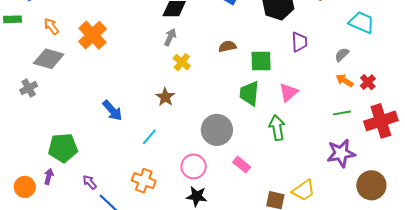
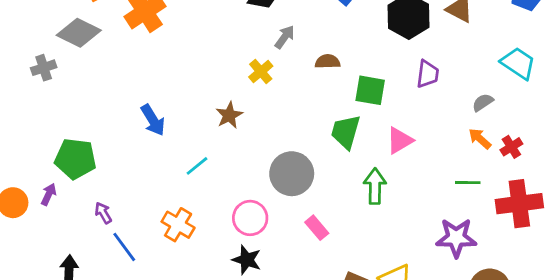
gray arrow: (170, 37) -> (285, 37), moved

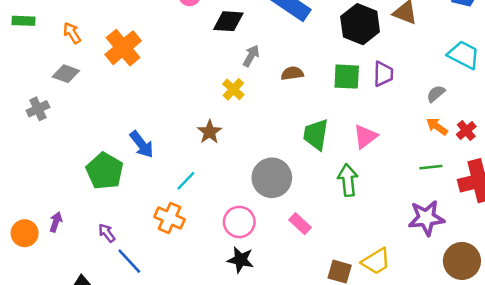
gray diamond: (79, 33) -> (66, 74), size x0.7
green square: (370, 90) -> (347, 77), moved
green pentagon: (75, 159) -> (105, 171), moved, turned 30
orange cross: (178, 225) -> (170, 218), moved

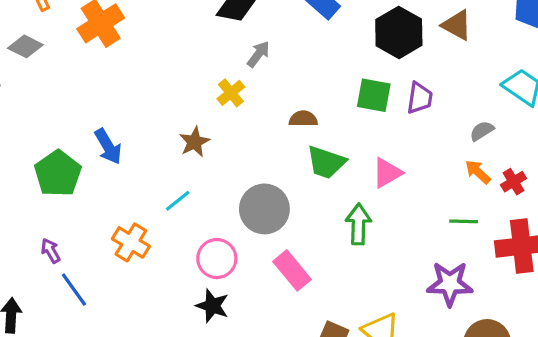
brown semicircle: (292, 73) -> (303, 119), moved
green trapezoid: (316, 135) -> (326, 162), turned -88
cyan line: (186, 181) -> (178, 201), moved
pink rectangle: (300, 224) -> (292, 270), size x1.4

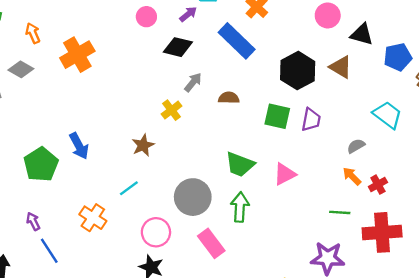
brown semicircle: (303, 119) -> (229, 98), moved
green arrow: (358, 224) -> (240, 207), moved

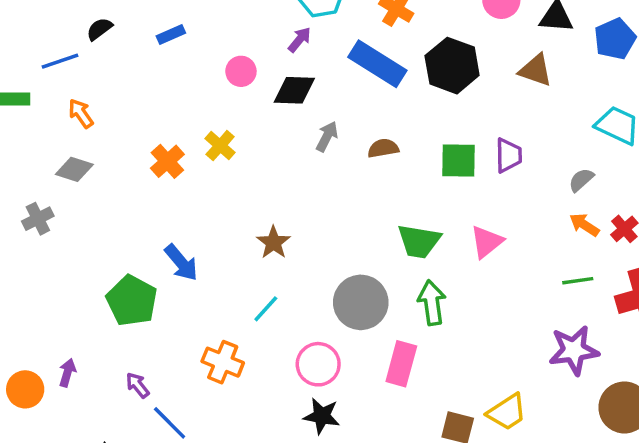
pink circle: (146, 17) -> (241, 71), moved
orange cross: (77, 55) -> (167, 161), moved, size x0.7
black hexagon: (298, 71) -> (452, 66), moved
yellow cross: (172, 110) -> (220, 146), moved
pink rectangle: (211, 243) -> (401, 364), turned 64

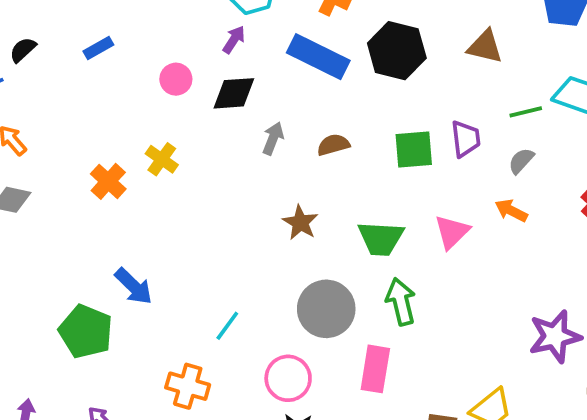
gray semicircle: (581, 180) -> (521, 161), moved
orange arrow: (584, 225) -> (511, 211), moved
brown star: (273, 242) -> (300, 223), moved
green line: (578, 281) -> (526, 112), moved

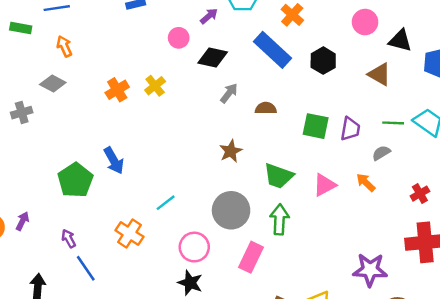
purple arrow: (234, 40) -> (209, 16), moved
black hexagon: (397, 51) -> (323, 61), size x0.7

